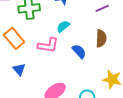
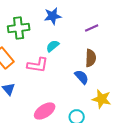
blue semicircle: (79, 51) -> (82, 77), moved

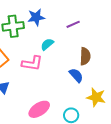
blue star: (53, 16) -> (36, 17), moved
purple line: (92, 28) -> (73, 24), moved

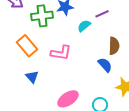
cyan semicircle: (47, 44) -> (84, 26), moved

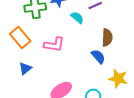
cyan semicircle: (84, 26) -> (77, 18), turned 80
blue triangle: (32, 77) -> (25, 68), turned 32

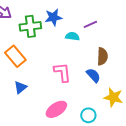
cyan semicircle: (77, 18) -> (72, 36), turned -32
pink L-shape: (54, 44) -> (62, 72), moved, turned -105

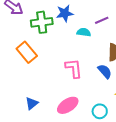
blue triangle: (20, 87) -> (32, 103), moved

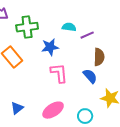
blue star: (65, 13) -> (50, 47), moved
purple line: (102, 20) -> (87, 35), moved
cyan semicircle: (84, 32) -> (69, 27), moved

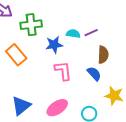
cyan semicircle: (69, 27) -> (73, 34), moved
blue triangle: (17, 108) -> (21, 106), size x1.5

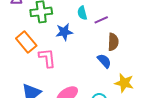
cyan semicircle: (73, 34) -> (82, 13), moved, turned -112
pink L-shape: (63, 71) -> (47, 58), moved

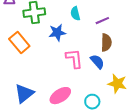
purple line: (101, 20) -> (102, 21), moved
pink L-shape: (47, 58) -> (74, 59), moved

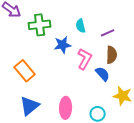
orange rectangle: (19, 43) -> (25, 71), moved
pink L-shape: (74, 59) -> (85, 59), moved, turned 35
pink ellipse: (60, 96) -> (66, 108), turned -55

